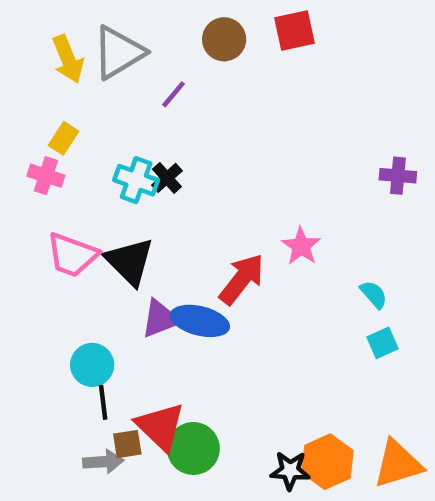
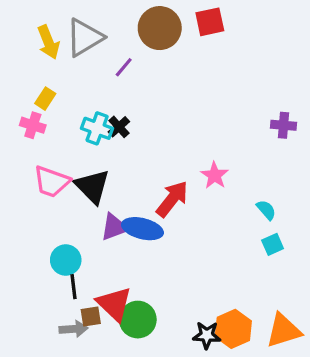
brown circle: (224, 39) -> (160, 28), size x1.4

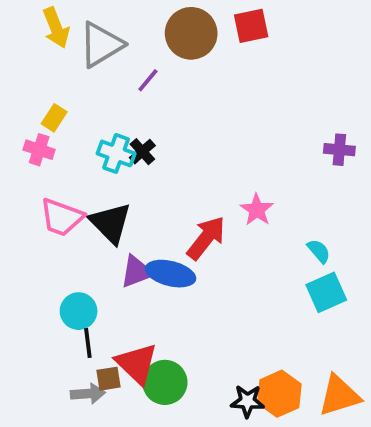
yellow arrow: (48, 42) -> (56, 28), moved
cyan square: (273, 244) -> (326, 292), size x1.5

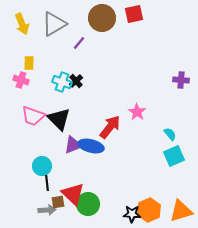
yellow arrow: (56, 28) -> (22, 24), moved
yellow rectangle: (54, 118) -> (29, 63), turned -32

